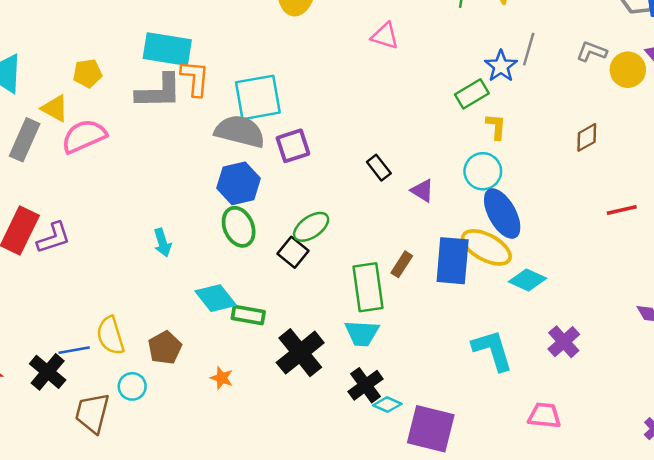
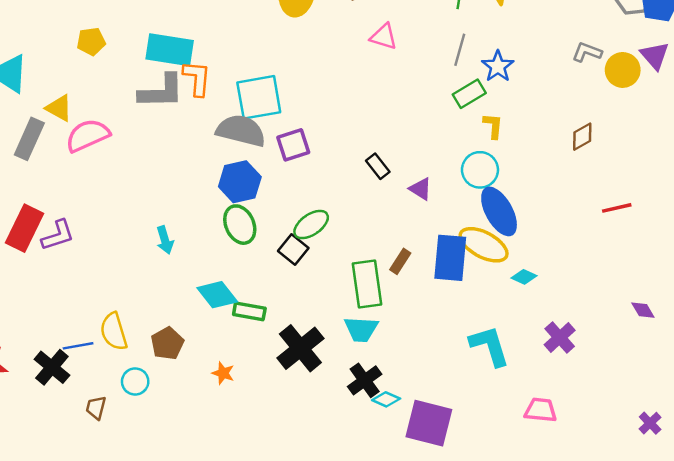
gray line: (529, 49) -> (460, 50), moved
yellow pentagon: (87, 73) -> (91, 41), moved
cyan diamond: (528, 280) -> (524, 277), size x0.7
brown trapezoid: (92, 413) -> (96, 408), size x0.6

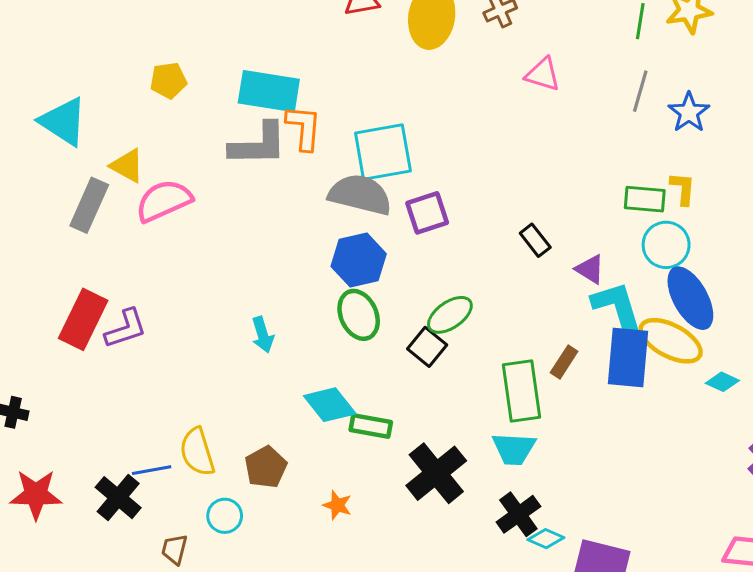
green rectangle: (469, 94) -> (645, 199), moved, turned 36
cyan L-shape: (489, 346) -> (617, 307), moved

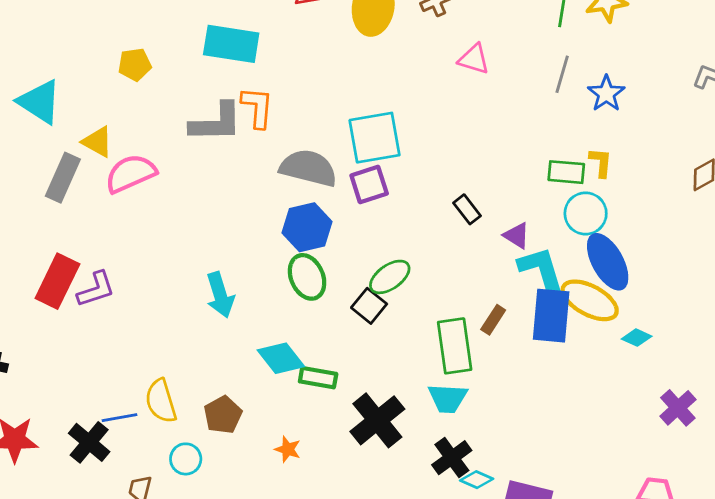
cyan rectangle: (269, 91) -> (231, 44), moved
cyan square: (383, 152) -> (375, 138), moved
cyan arrow: (263, 335) -> (220, 295), size x1.4

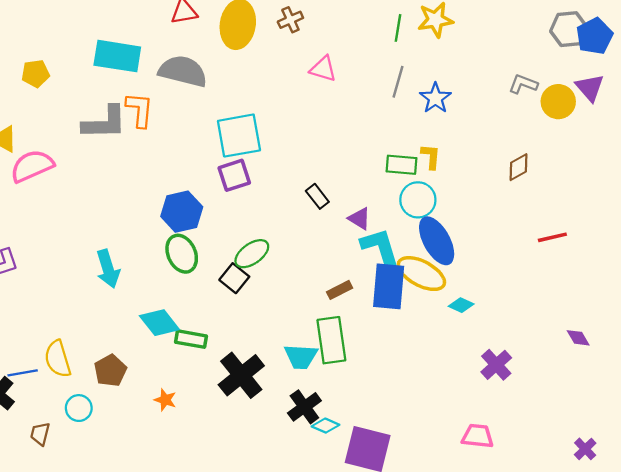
gray semicircle: (308, 168) -> (183, 71), moved
brown rectangle: (493, 320) -> (340, 290), turned 30
green rectangle: (455, 346) -> (331, 340), moved

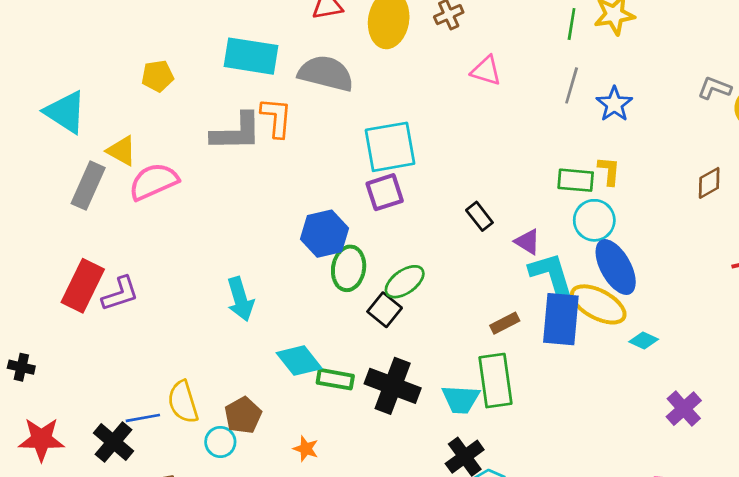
green ellipse: (182, 254) -> (349, 268), moved, turned 33
black cross: (241, 375) -> (393, 386), moved, turned -30
cyan circle: (79, 408) -> (220, 442), moved

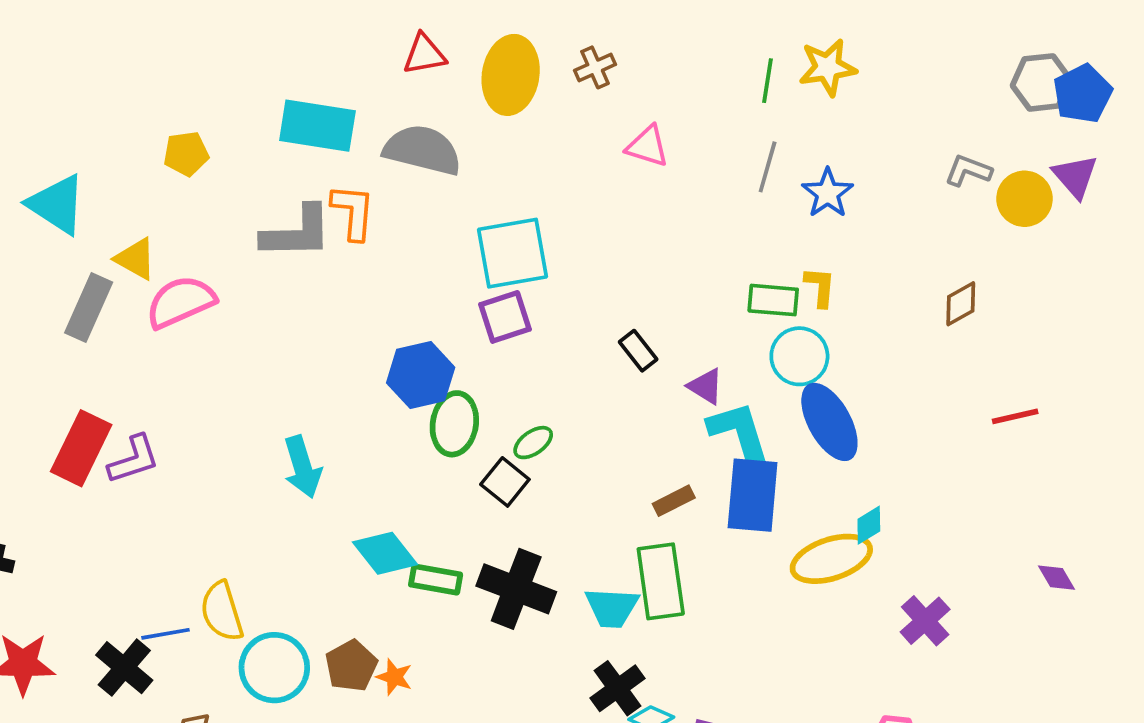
green ellipse: (405, 282) -> (533, 443), size x0.7
yellow ellipse: (598, 304) -> (831, 559), moved, turned -46
cyan diamond: (644, 340) -> (869, 525), turned -56
brown pentagon: (243, 415) -> (351, 666), moved
cyan circle: (220, 442) -> (274, 668), size x1.6

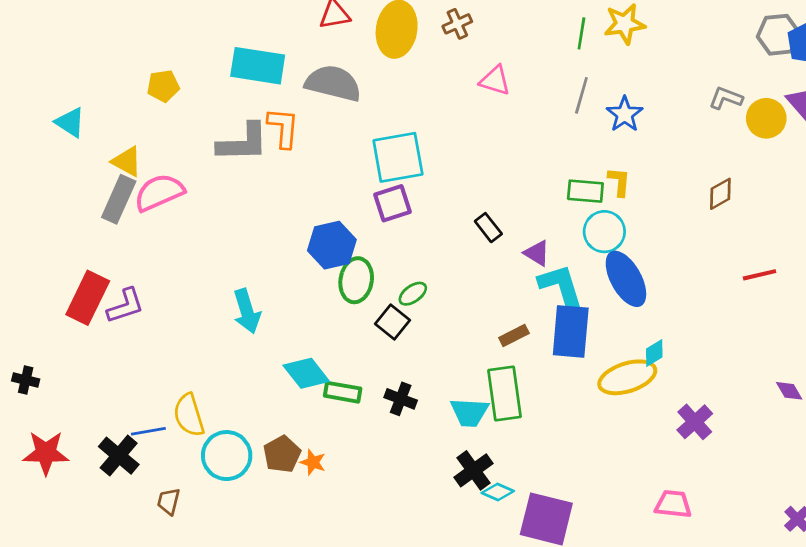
cyan triangle: (57, 204) -> (70, 122), size x0.7
gray rectangle: (89, 308) -> (119, 199), moved
black cross: (516, 589) -> (401, 399), size x0.6

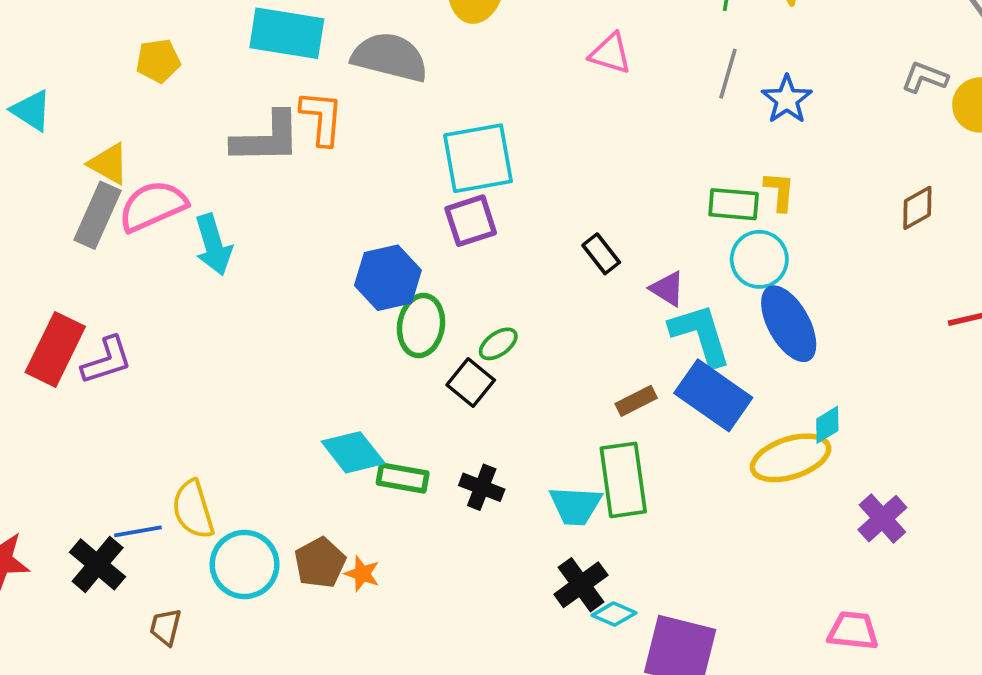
cyan arrow: (247, 311) -> (213, 245), moved
blue rectangle: (571, 331) -> (713, 395), turned -60

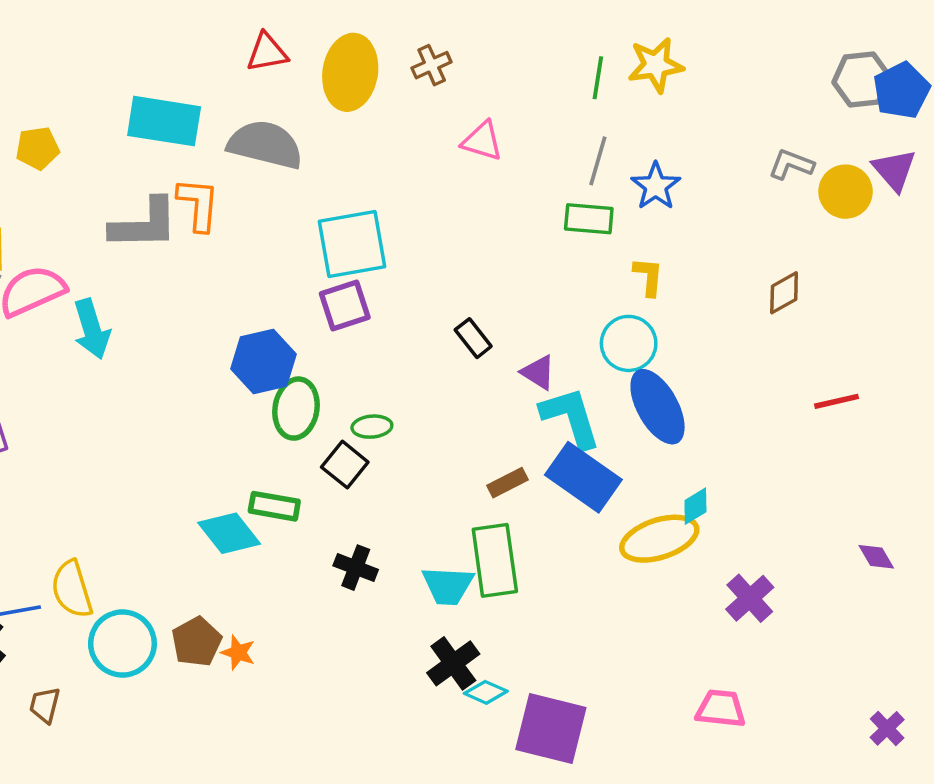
green rectangle: (734, 204) -> (589, 219), moved
green ellipse: (498, 344) -> (372, 427), turned 30
green rectangle: (403, 478) -> (274, 506), moved

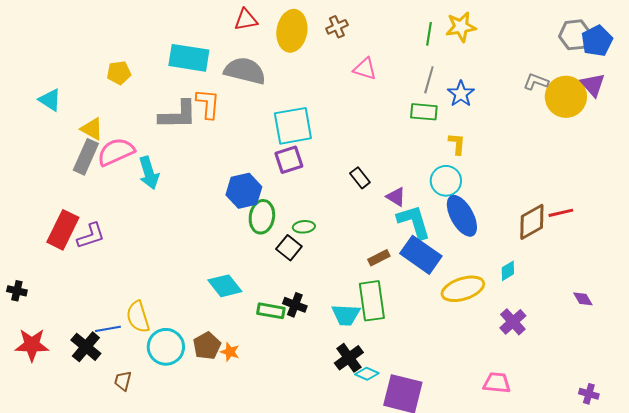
yellow circle: (846, 192) -> (566, 97), size x1.4
brown diamond: (784, 293) -> (532, 222), moved, size x1.5
green rectangle: (274, 506) -> (271, 311), moved
cyan diamond: (695, 506) -> (508, 271), moved
purple cross: (887, 728) -> (589, 394), turned -30

